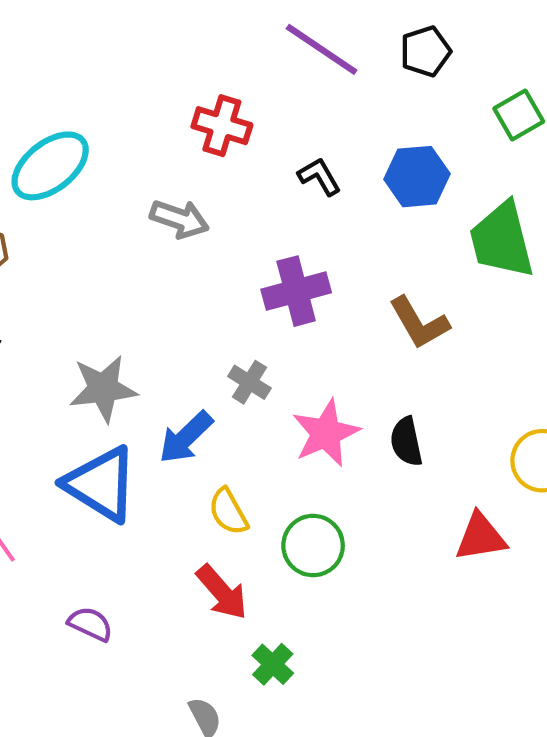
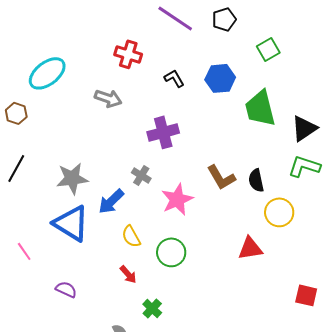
brown L-shape: (419, 323) -> (221, 177), moved
black semicircle: (406, 442) -> (256, 180), moved
red arrow: (222, 592) -> (128, 274), size x0.7

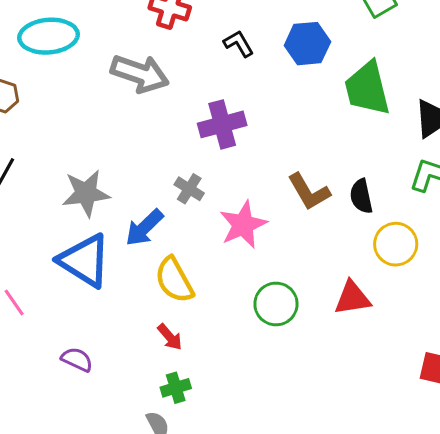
cyan ellipse: (47, 73) -> (49, 36), turned 33
gray arrow: (108, 98) -> (140, 74), size x1.4
yellow semicircle: (131, 236) -> (174, 280), size x1.4
green circle: (171, 252) -> (276, 304), moved
green cross: (152, 308) -> (176, 388), moved, turned 30

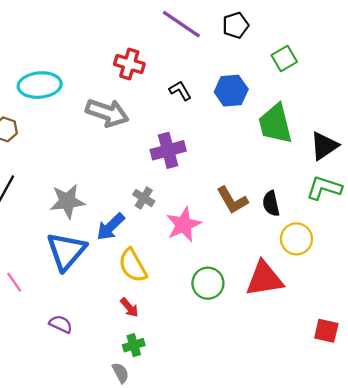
blue triangle: (84, 261) -> (66, 251), turned 39
red triangle: (352, 298) -> (264, 279), size x1.4

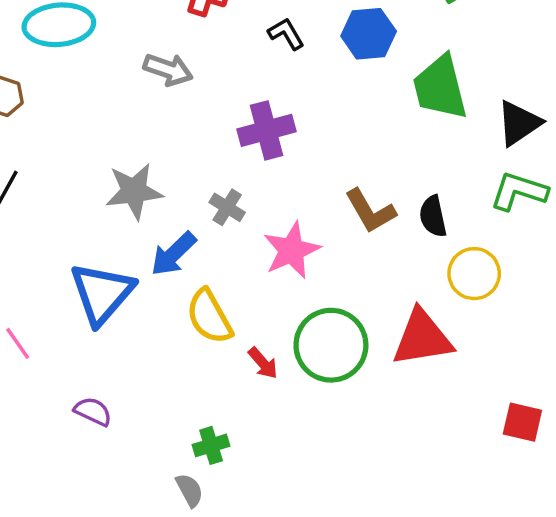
gray arrow: (107, 113) -> (168, 70), size x0.7
gray star: (67, 201) -> (134, 191), moved
green circle: (208, 283) -> (331, 345), size x1.4
red arrow: (129, 308) -> (263, 363), moved

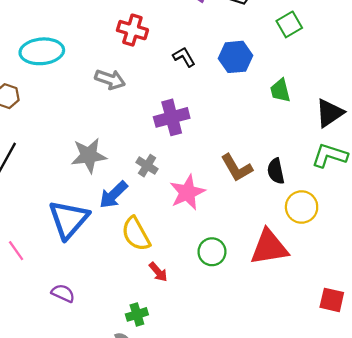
green trapezoid: (440, 87) -> (280, 91), size x0.6
green circle: (331, 345) -> (212, 252), size x0.6
red arrow: (263, 363) -> (158, 272), moved

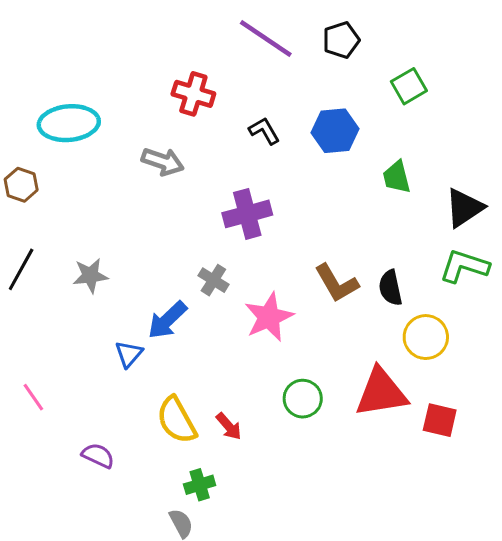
gray star: (89, 155) -> (90, 275), moved, size x0.7
blue triangle: (69, 219) -> (129, 354), moved, size x0.5
yellow semicircle: (136, 234) -> (177, 420), moved
red square: (332, 300) -> (440, 420), moved

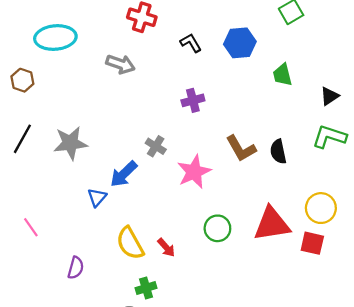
black triangle: (464, 208) -> (329, 96), size x0.7
purple cross: (247, 214) -> (193, 100), moved, size x0.7
gray star: (90, 275) -> (70, 143), size x1.4
yellow circle: (426, 337) -> (321, 208), moved
purple semicircle: (98, 456) -> (76, 268), turned 80

